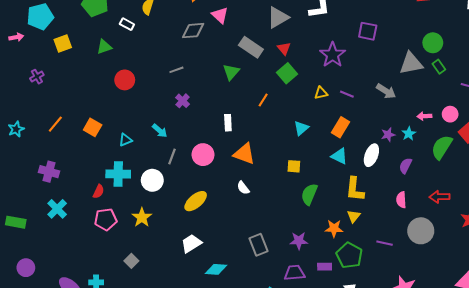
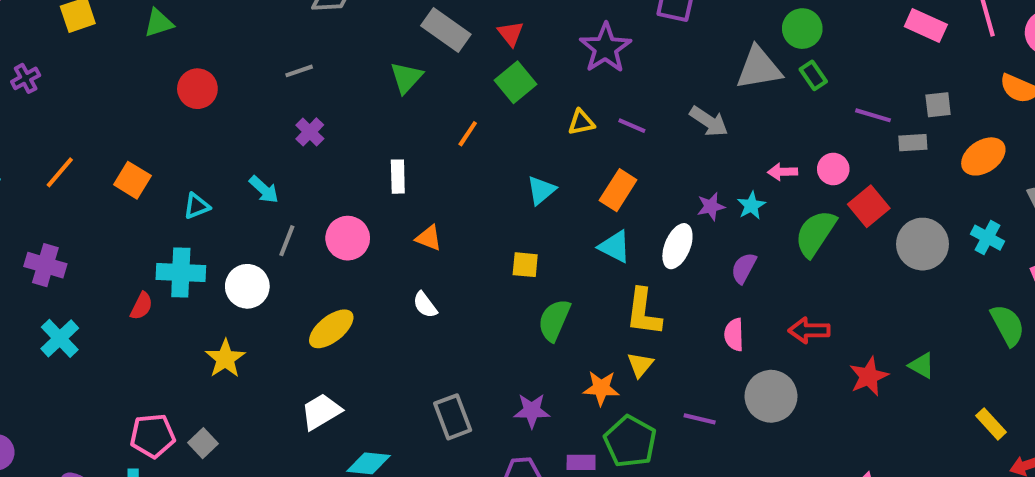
orange triangle: (244, 154) -> (429, 238), size x0.6
pink pentagon: (106, 219) -> (153, 436), moved

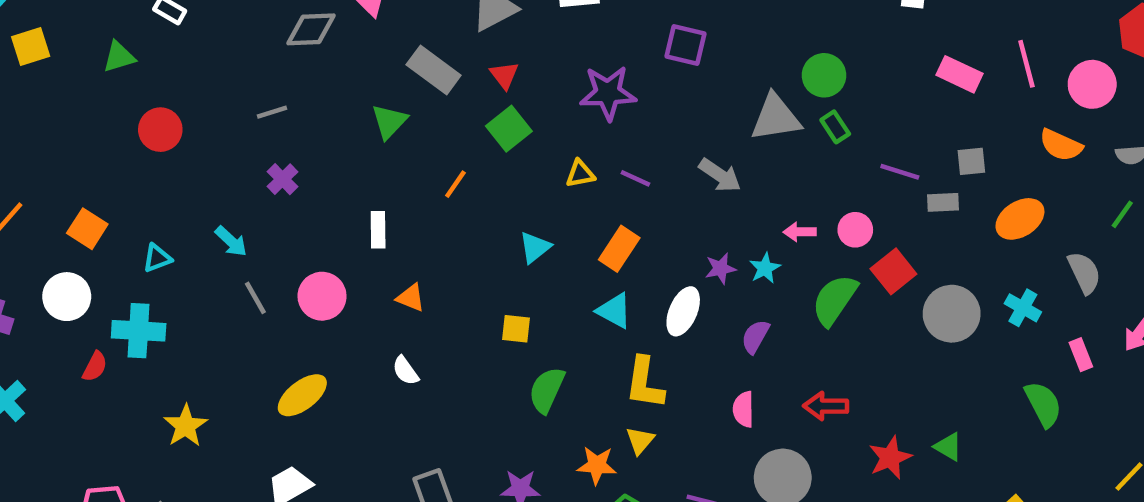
purple star: (605, 48) -> (608, 93), turned 30
gray line: (287, 241) -> (255, 298), turned -52
white circle: (247, 286) -> (67, 297), moved

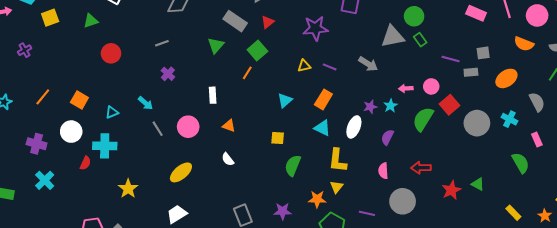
red triangle: (504, 75) -> (268, 22), turned 32
green square: (509, 129) -> (257, 51), moved

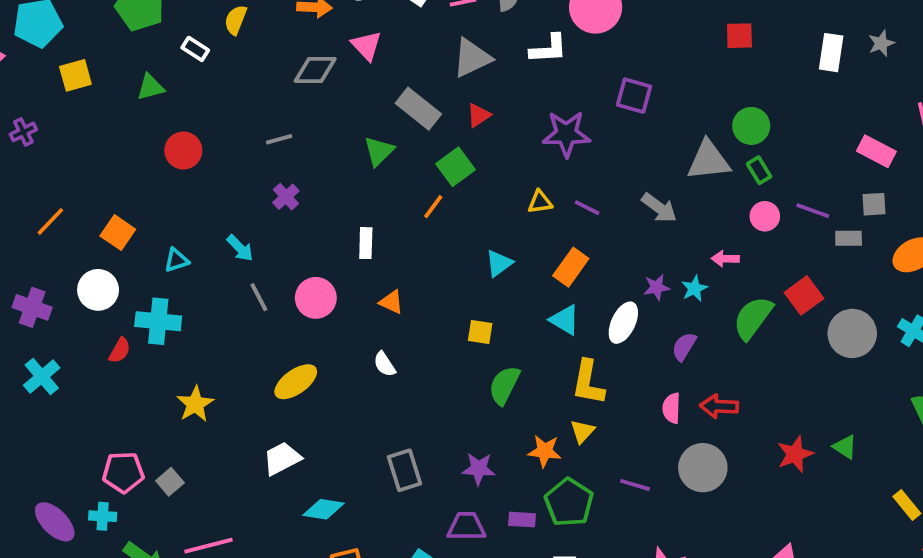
pink rectangle: (476, 13) -> (876, 151), moved
pink circle: (431, 86) -> (765, 216), moved
red arrow: (421, 168) -> (719, 406), moved

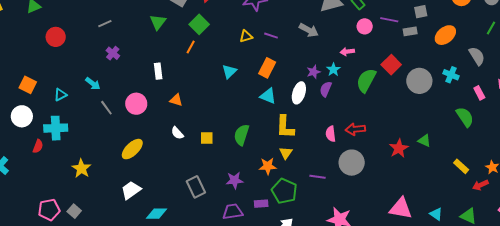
yellow square: (480, 332) -> (207, 138), moved
purple semicircle: (684, 347) -> (326, 89), moved

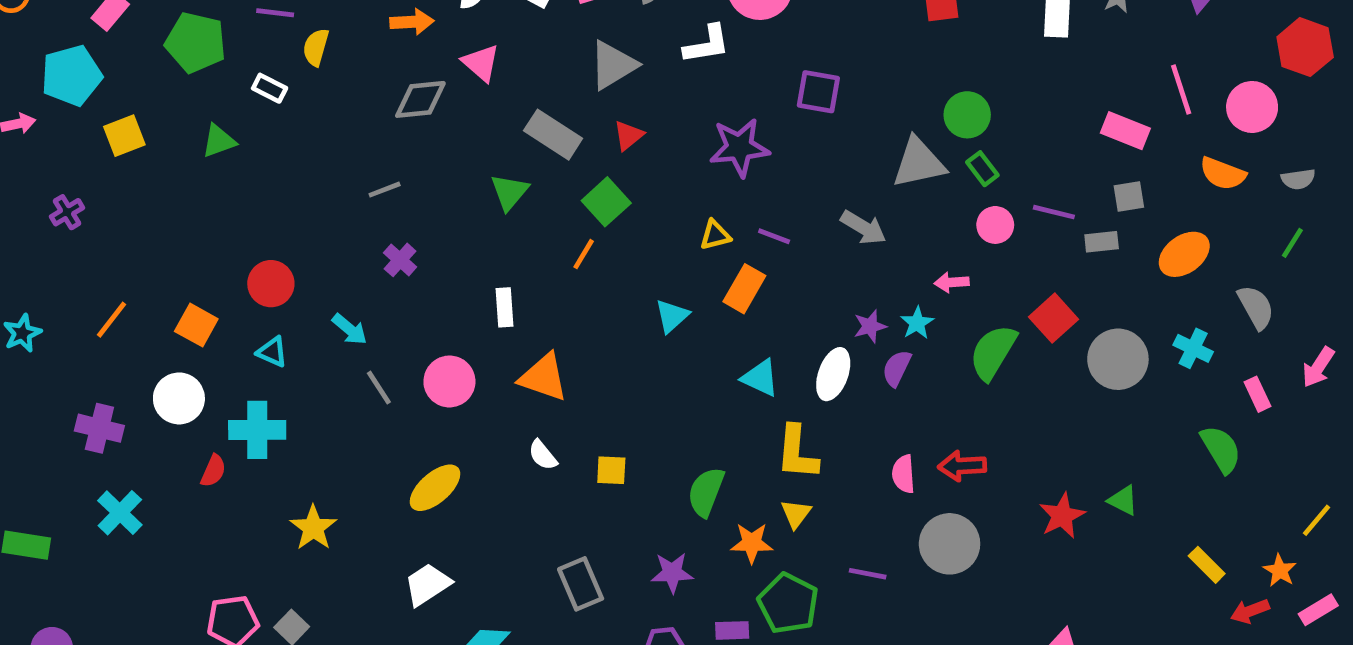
red circle: (56, 37) -> (271, 284), moved
orange rectangle: (267, 68) -> (744, 289), moved
cyan triangle: (60, 95) -> (272, 352), turned 48
orange triangle: (176, 100) -> (544, 377), size x1.6
green semicircle: (242, 135) -> (706, 492), moved

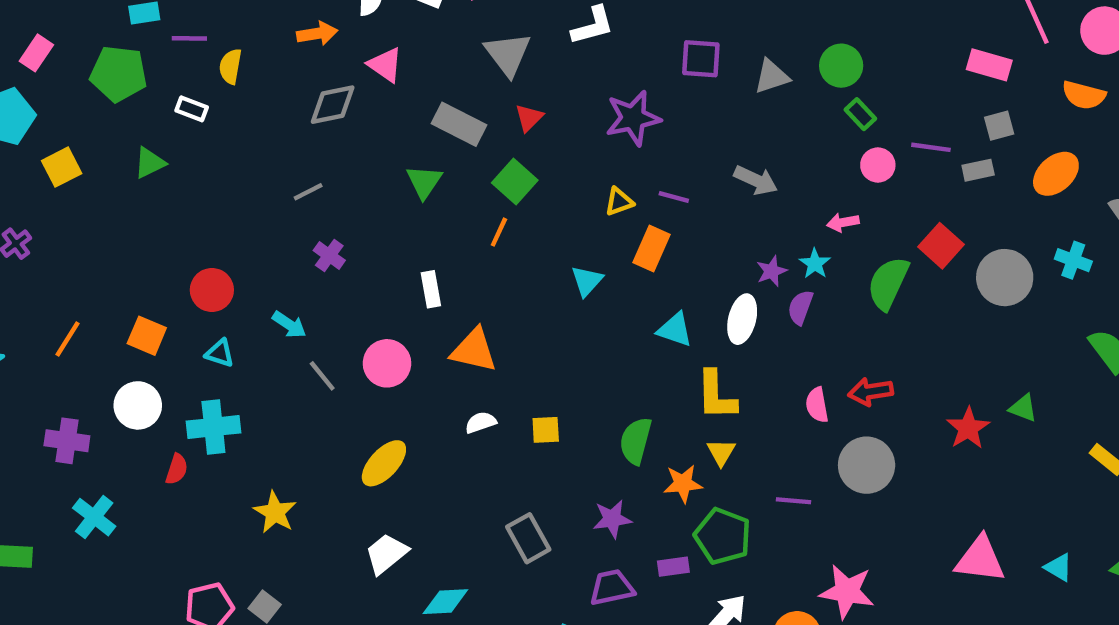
gray triangle: (613, 65) -> (508, 54), turned -30
gray triangle: (919, 163) -> (772, 76), moved, size x0.7
white semicircle: (543, 455) -> (481, 422), turned 116

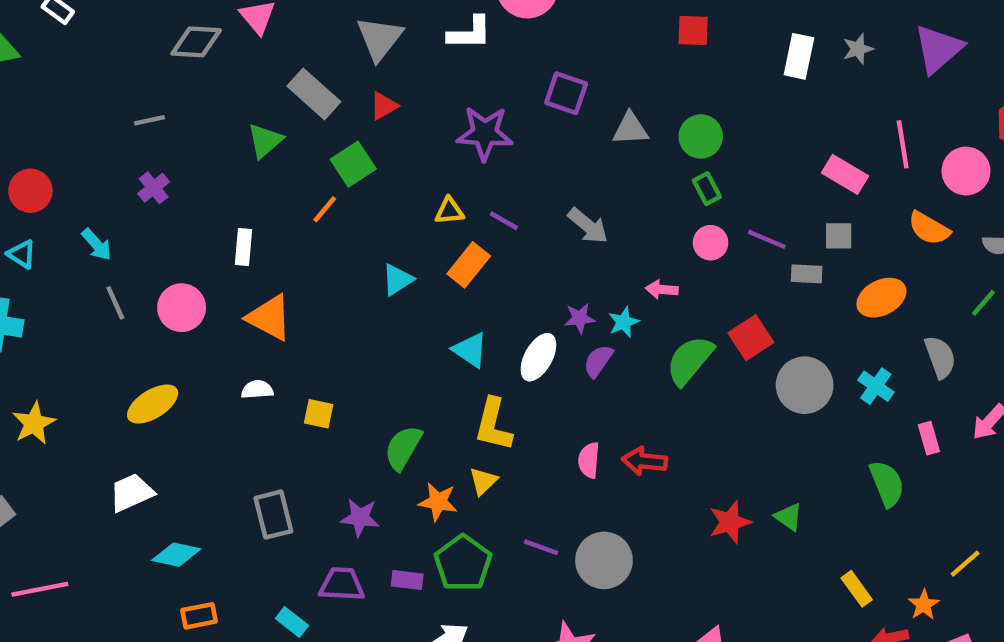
gray circle: (867, 465) -> (604, 560), moved

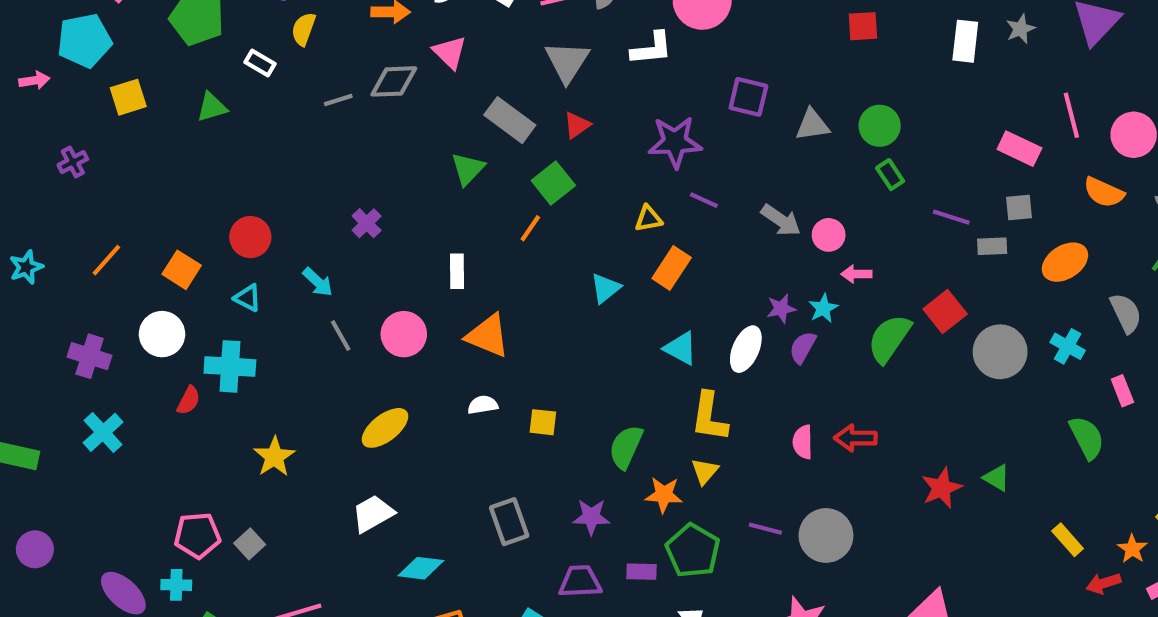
gray line: (150, 120) -> (338, 100), moved
purple line: (504, 221) -> (704, 200), moved
pink circle: (711, 243) -> (829, 235), moved

